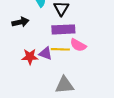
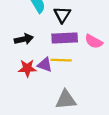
black arrow: (20, 22) -> (24, 39), moved
pink semicircle: (78, 45) -> (94, 41), moved

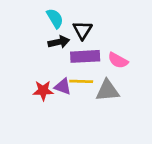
black arrow: (24, 39) -> (59, 42), moved
gray triangle: (66, 100) -> (107, 91), moved

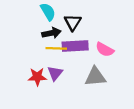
yellow line: (81, 81) -> (56, 48), moved
purple triangle: (63, 87) -> (55, 73), turned 49

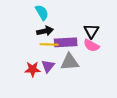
black triangle: (73, 22) -> (91, 31), moved
gray triangle: (95, 77) -> (70, 62), moved

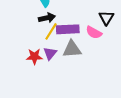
black triangle: (91, 31) -> (106, 18), moved
yellow line: (49, 44) -> (51, 31), turned -60

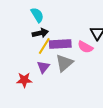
gray triangle: (72, 49) -> (64, 63), turned -36
red star: (34, 56) -> (24, 80), moved

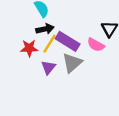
purple rectangle: (60, 44) -> (68, 41), turned 35
red star: (24, 80) -> (29, 48), moved

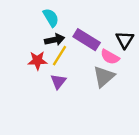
purple rectangle: (68, 41) -> (87, 40), moved
gray triangle: (72, 63) -> (104, 77), moved

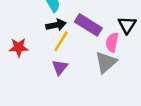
pink semicircle: (110, 57) -> (112, 42), turned 72
red star: (37, 61) -> (19, 47), moved

